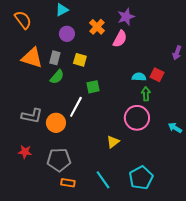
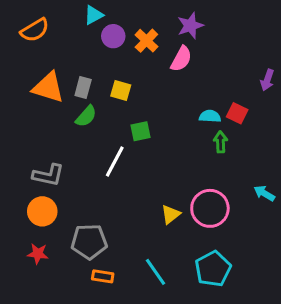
orange semicircle: (23, 20) -> (35, 30), turned 96
purple circle: (67, 34) -> (113, 36), moved
pink circle: (137, 118) -> (210, 208), moved
orange circle: (56, 123) -> (42, 211), moved
red star: (25, 152) -> (38, 254), moved

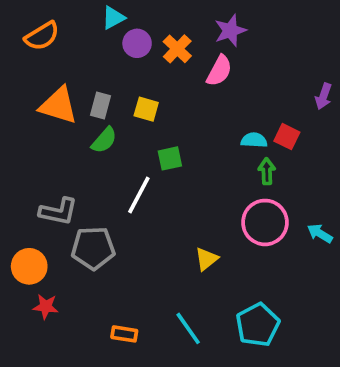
pink circle: (210, 208) -> (265, 222), moved
orange circle: (42, 211) -> (29, 266), moved
gray pentagon: (89, 242) -> (93, 248), moved

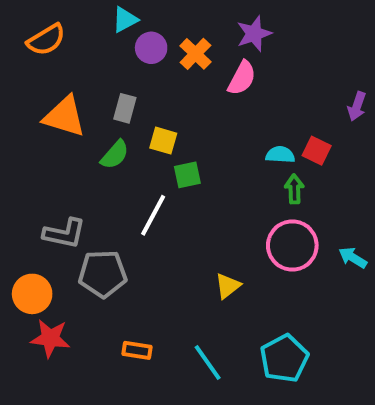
gray rectangle: (100, 105) -> (125, 108), moved
yellow square: (146, 109) -> (163, 141), moved
red star: (46, 307) -> (50, 338), size x1.4
orange rectangle: (124, 334) -> (137, 350), moved

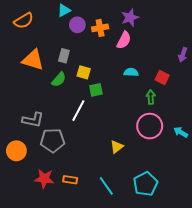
orange cross: (195, 54) -> (100, 28), turned 35
cyan semicircle: (280, 155) -> (131, 72), moved
red star: (50, 338) -> (44, 179), moved

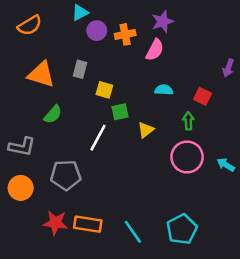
green semicircle: (59, 80) -> (53, 114), moved
gray L-shape: (33, 120) -> (22, 147), moved
yellow triangle: (117, 147) -> (146, 130), moved
orange rectangle: (70, 180) -> (88, 224), size x1.5

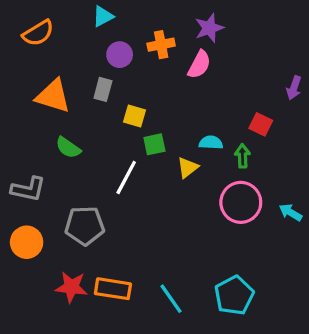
purple circle: (97, 31) -> (120, 55), moved
cyan semicircle: (164, 90) -> (211, 143), moved
green semicircle: (53, 114) -> (68, 148), turned 84

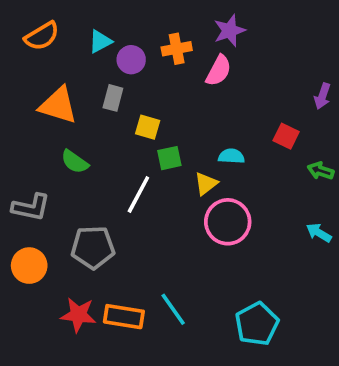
cyan triangle: (103, 16) -> (100, 41), moved
green arrow: (242, 156) -> (321, 171), moved, turned -70
pink circle: (241, 202) -> (228, 222), moved
cyan line: (171, 299) -> (173, 309), moved

